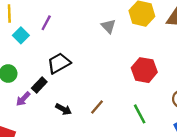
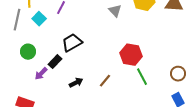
red hexagon: (144, 70) -> (131, 55), moved
black arrow: (64, 109) -> (76, 83), turned -56
green line: (140, 114) -> (142, 77), moved

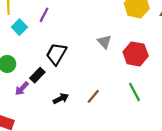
gray triangle: (115, 11) -> (104, 42), moved
black trapezoid: (72, 43) -> (56, 54), turned -30
red hexagon: (131, 55) -> (136, 54), moved

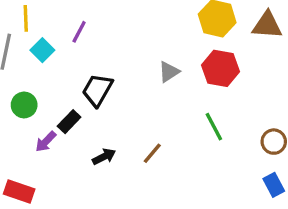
gray triangle: (104, 42) -> (169, 72), turned 40
red hexagon: (136, 54) -> (220, 68), moved
green line: (134, 92) -> (214, 127), moved

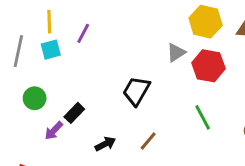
yellow line: (26, 18) -> (49, 22), moved
cyan square: (42, 50) -> (51, 50), turned 30
gray triangle: (169, 72) -> (176, 53), moved
black trapezoid: (97, 90) -> (136, 91), moved

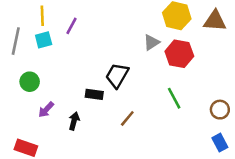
black rectangle: (74, 113) -> (94, 94), moved, turned 54
black arrow: (105, 144) -> (74, 121), moved, turned -48

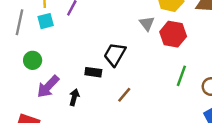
gray triangle: (151, 42) -> (147, 23), turned -35
green line: (174, 98) -> (181, 76), moved, turned 48
purple arrow: (46, 110) -> (48, 87), size x1.5

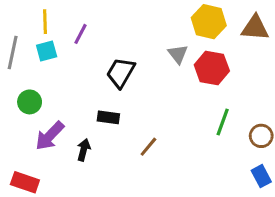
black trapezoid: (115, 54) -> (121, 73), moved

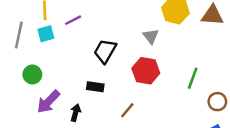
purple line: (81, 34) -> (73, 20), turned 35
red hexagon: (212, 68) -> (146, 71), moved
green line: (223, 122) -> (193, 78), moved

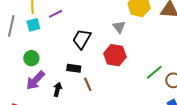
green circle: (32, 74) -> (31, 58), moved
green line: (193, 78) -> (154, 72), moved, turned 30
brown line: (127, 110) -> (88, 84), moved, turned -64

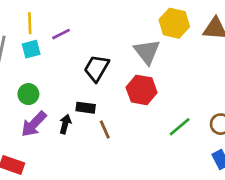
gray triangle: (119, 27) -> (147, 52), size x1.5
green line: (154, 72) -> (180, 127), moved
black arrow: (58, 89) -> (65, 124), moved

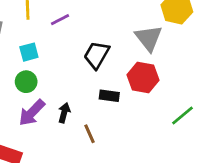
cyan square: (31, 49) -> (29, 52), moved
black rectangle: (86, 108) -> (109, 96), moved
brown line: (105, 129) -> (90, 134), moved

